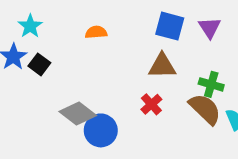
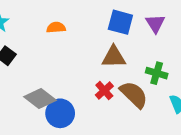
brown semicircle: (205, 109) -> (134, 95), moved

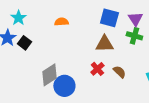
green cross: (157, 73) -> (134, 36), moved
brown semicircle: (134, 95) -> (119, 72), size x0.6
gray diamond: (40, 99) -> (49, 75), turned -70

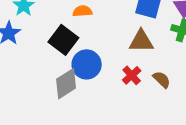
black square: (24, 43) -> (63, 40), moved, size x1.5
blue circle: (64, 86) -> (87, 64), moved

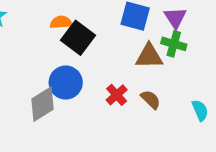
black square: (63, 40) -> (78, 38), moved
brown triangle: (141, 41) -> (149, 56), moved

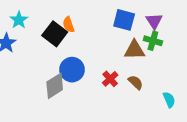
orange semicircle: (61, 22) -> (69, 25), turned -105
black square: (78, 38) -> (55, 34), moved
cyan semicircle: (200, 110) -> (169, 100), moved

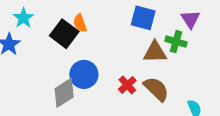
purple triangle: (154, 21) -> (190, 19), moved
brown semicircle: (136, 82) -> (156, 89), size x1.5

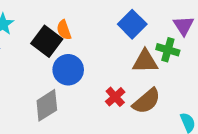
blue square: (143, 18) -> (132, 24), turned 30
blue circle: (84, 74) -> (68, 70), moved
brown semicircle: (156, 89) -> (146, 101), turned 96

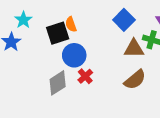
black square: (47, 41) -> (58, 33), turned 35
red cross: (115, 97) -> (85, 76), moved

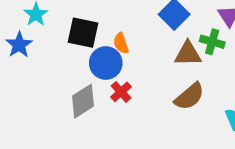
orange semicircle: (71, 24) -> (121, 43), moved
black square: (58, 33) -> (83, 33), turned 30

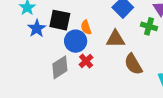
blue star: (19, 45) -> (37, 28), moved
brown triangle: (188, 54) -> (115, 39), moved
brown semicircle: (189, 96) -> (133, 64), turned 100

